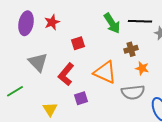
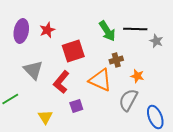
red square: (78, 43) -> (73, 51), size x1.6
brown cross: (131, 49) -> (116, 60), moved
gray semicircle: (133, 92) -> (128, 100), turned 125

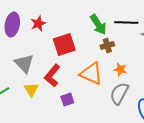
brown cross: (116, 60) -> (107, 46), moved
orange star: (137, 76) -> (120, 70), moved
yellow triangle: (45, 117) -> (31, 90), moved

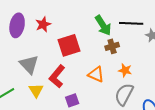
orange triangle: (91, 74) -> (96, 74), size x0.7

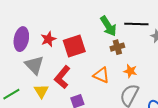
red star: (43, 24) -> (48, 39), moved
purple ellipse: (17, 25) -> (21, 39), moved

